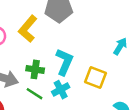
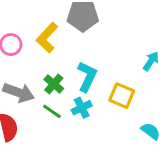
green cross: (35, 69) -> (54, 84), turned 30

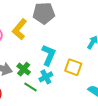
green cross: (54, 84) -> (24, 69), moved
green line: (52, 111) -> (30, 87), moved

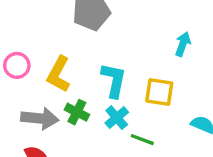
yellow L-shape: (20, 29) -> (59, 74), moved
green line: (30, 87) -> (142, 140), moved

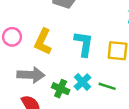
green cross: (77, 112) -> (61, 89), moved
cyan cross: (117, 118) -> (82, 82), moved

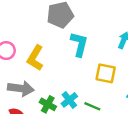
cyan L-shape: (84, 44) -> (79, 44), moved

